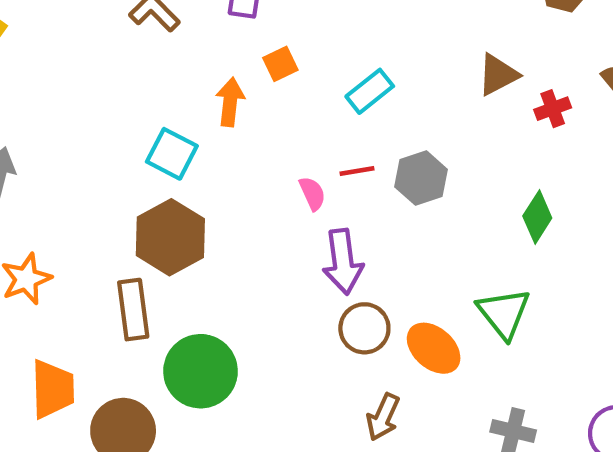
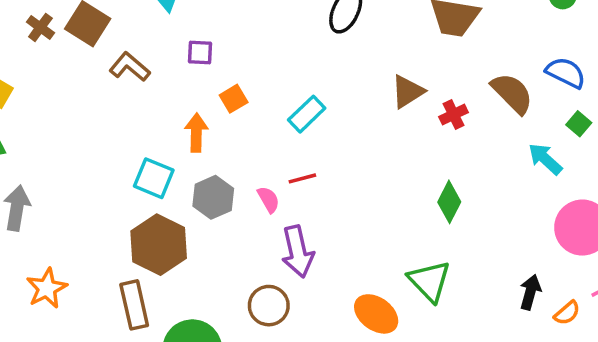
gray hexagon: (421, 178) -> (213, 197), moved
brown circle: (364, 328) -> (269, 306), moved

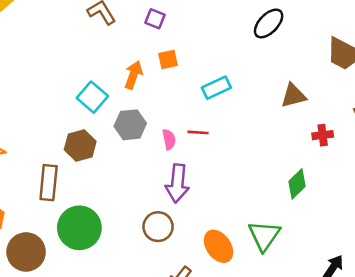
red cross: (454, 115) -> (323, 135), moved
brown hexagon: (159, 245) -> (80, 146), size x0.7
brown circle: (269, 306) -> (158, 227), moved

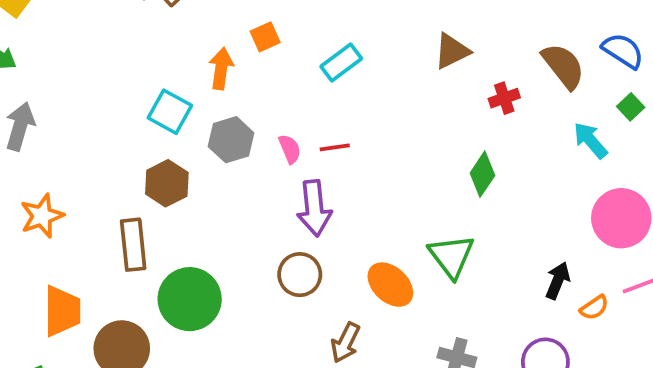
red line: (198, 132) -> (335, 147), moved

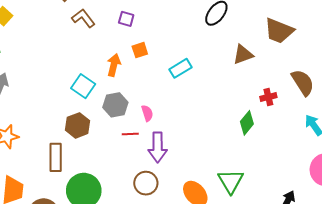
brown triangle: (452, 51) -> (243, 55), moved
red line: (335, 147) -> (130, 134), moved
green diamond: (482, 174) -> (247, 123), moved

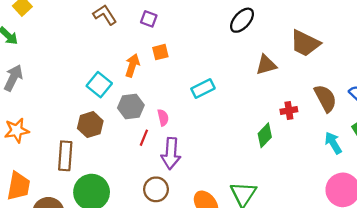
cyan rectangle: (180, 68) -> (203, 89), moved
red line: (130, 134) -> (144, 138), turned -70

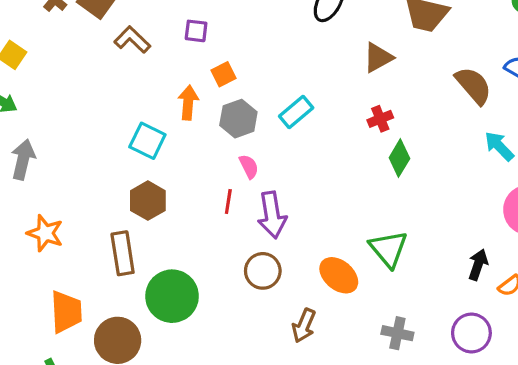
gray hexagon: (131, 106) -> (238, 119), moved
red cross: (289, 111) -> (380, 119), moved
orange star: (17, 130) -> (45, 233), turned -30

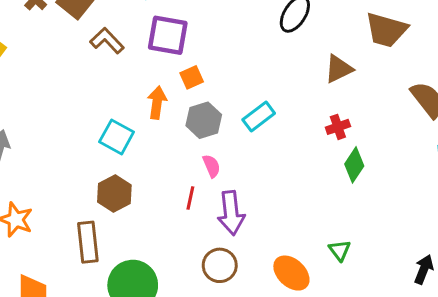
purple square: (196, 31) -> (168, 35), size x1.8
green triangle: (388, 249) -> (340, 250), size x0.6

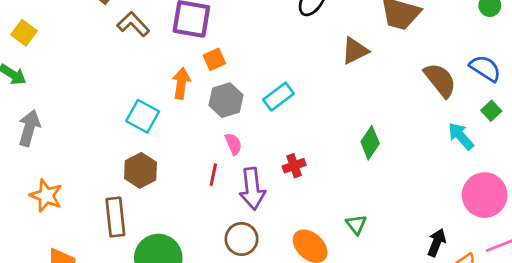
red cross: (338, 127) -> (294, 166), moved

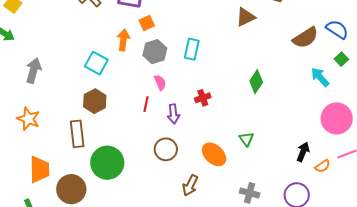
brown semicircle: (440, 80) -> (305, 38), turned 96
cyan rectangle: (278, 97) -> (192, 49), turned -40
gray arrow: (29, 128) -> (34, 71), moved
purple arrow: (252, 189) -> (173, 114), size x0.7

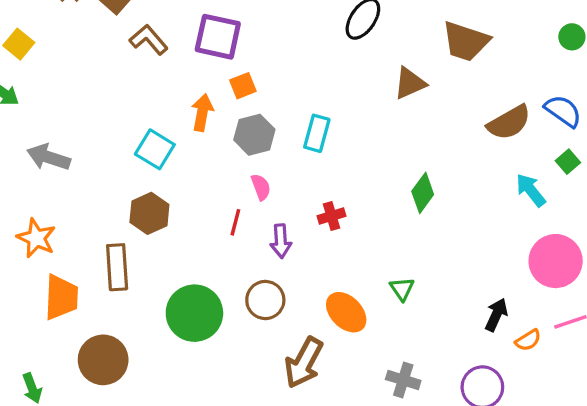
gray arrow: (34, 71) -> (49, 157), turned -90
green circle: (107, 163) -> (194, 313), moved
orange trapezoid: (39, 169) -> (61, 297), moved
brown arrow: (190, 185) -> (304, 363), size x1.4

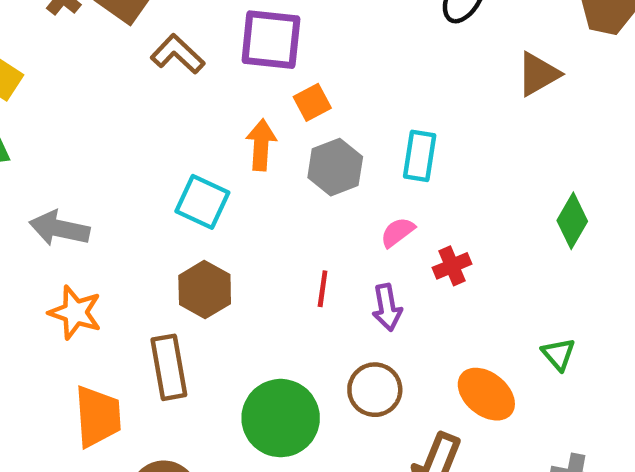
pink semicircle: (261, 187) -> (398, 232), moved, turned -100
orange star: (36, 238) -> (75, 312), moved

